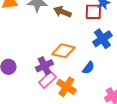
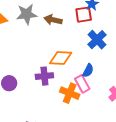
purple cross: (44, 66) -> (44, 76), turned 30
pink rectangle: (47, 80) -> (82, 84), moved, turned -66

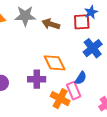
orange diamond: (61, 58) -> (55, 63), turned 55

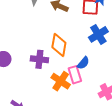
orange diamond: (55, 63) -> (59, 45), turned 30

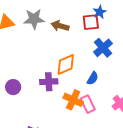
orange diamond: (59, 45) -> (66, 64), turned 65
pink rectangle: (75, 75) -> (88, 104), moved

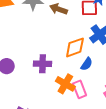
orange diamond: (66, 64) -> (75, 47), moved

